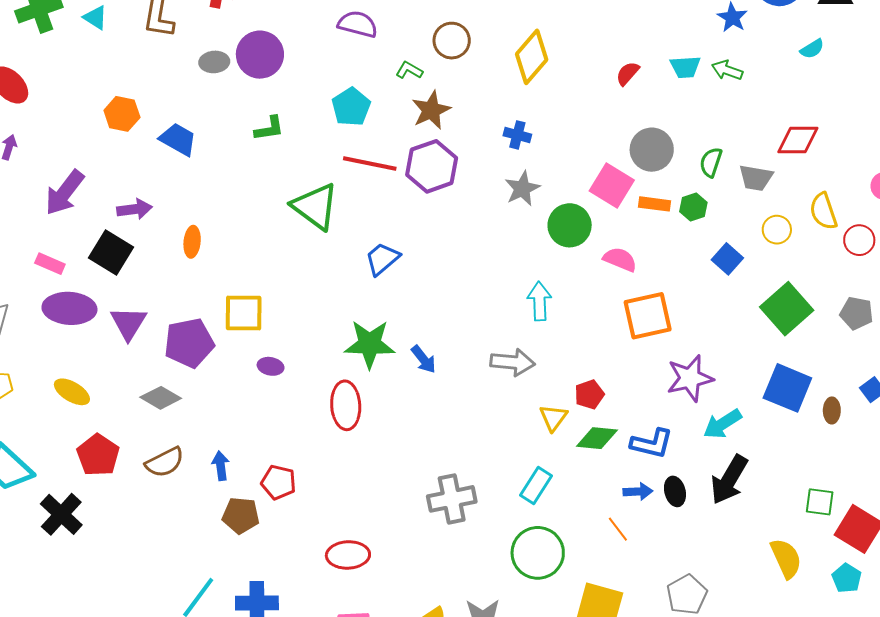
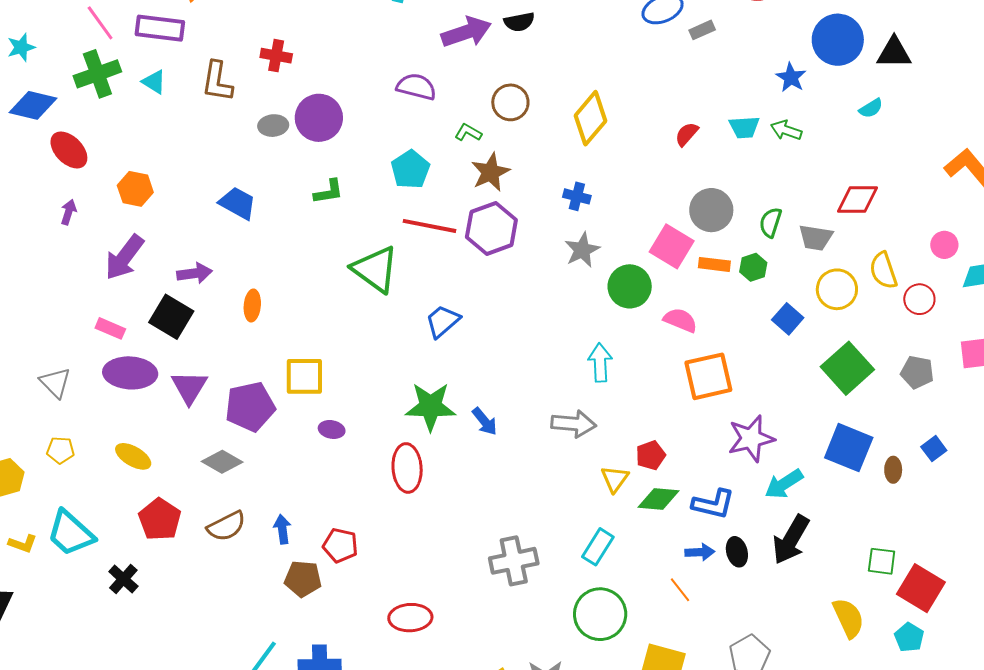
orange hexagon: (122, 114) -> (135, 189), moved
yellow circle: (777, 230) -> (837, 289), size x1.4
black cross: (61, 514) -> (123, 579), size x0.7

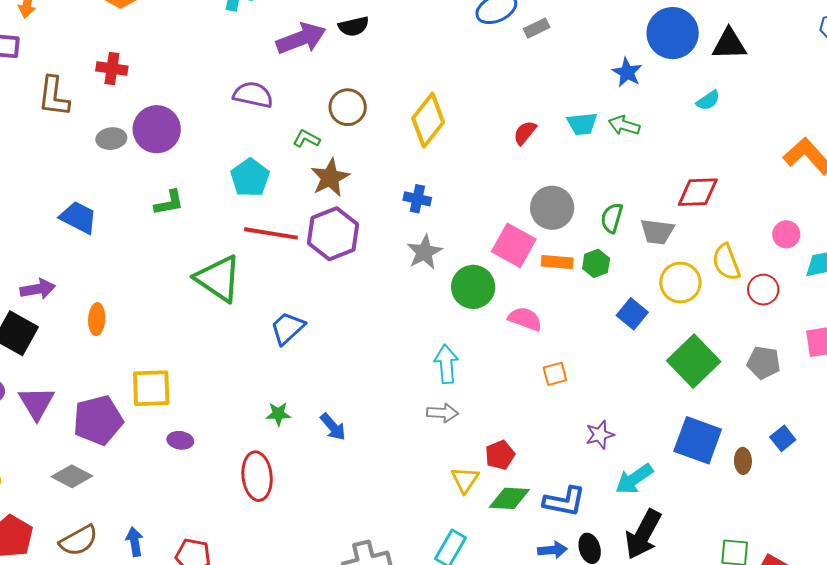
orange square: (708, 376) -> (555, 374), size x0.5
green star: (431, 407) -> (278, 414), size x0.5
gray arrow: (574, 424) -> (442, 413), moved, size x0.7
purple star: (751, 439) -> (600, 435), size x0.6

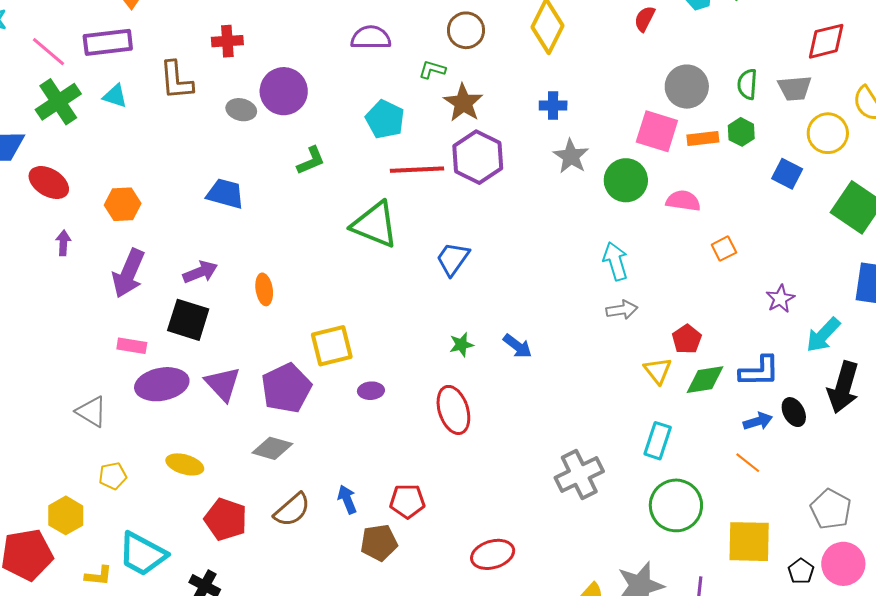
gray ellipse: (111, 139) -> (241, 110), turned 32

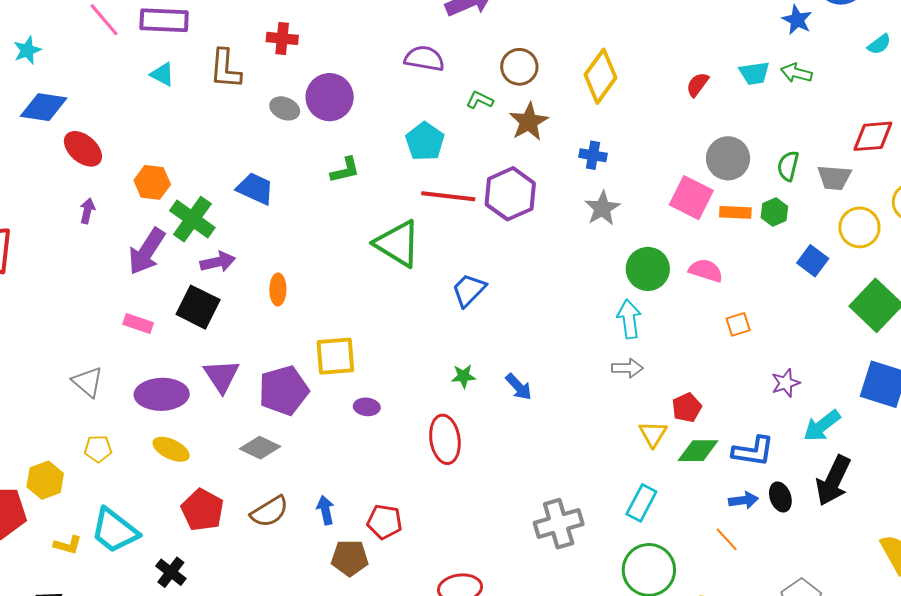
green cross: (58, 102) -> (192, 219), moved, turned -30
brown star: (463, 103) -> (529, 122), moved
green circle: (626, 180) -> (648, 269), moved
purple ellipse: (162, 384) -> (162, 394), moved

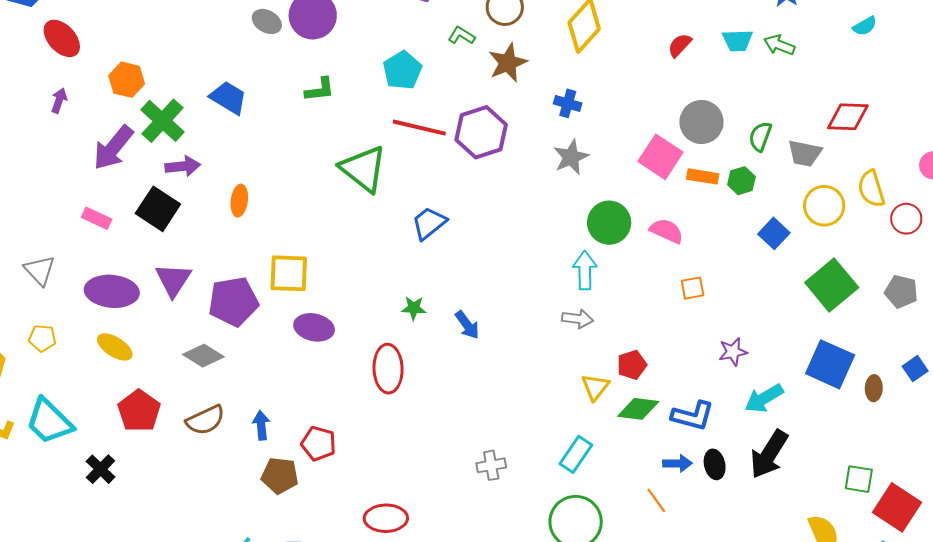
purple ellipse: (367, 407) -> (314, 327), size x1.5
gray cross: (559, 524) -> (491, 465), size x0.6

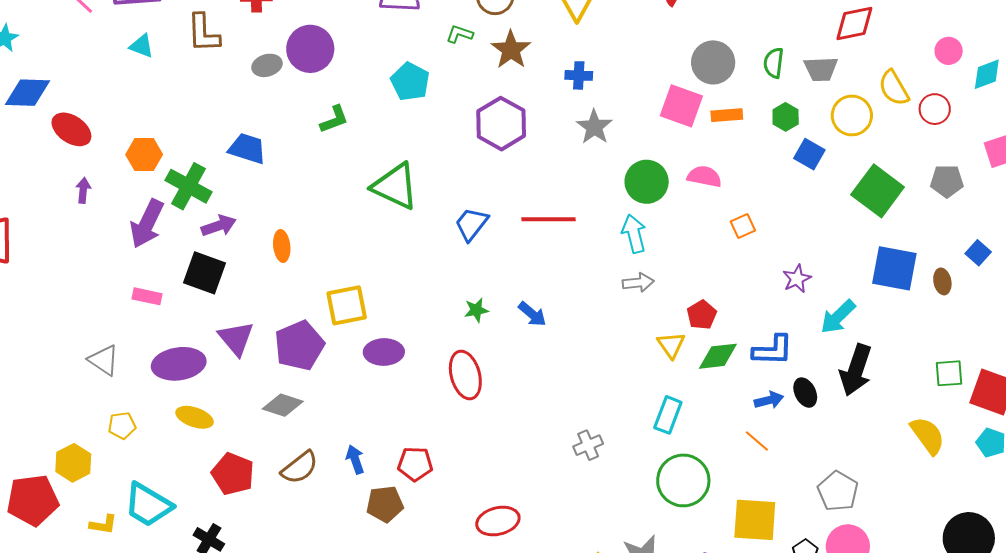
gray ellipse: (267, 21) -> (267, 65), turned -32
red line: (419, 128) -> (549, 219), moved
green hexagon: (741, 181) -> (786, 117), moved

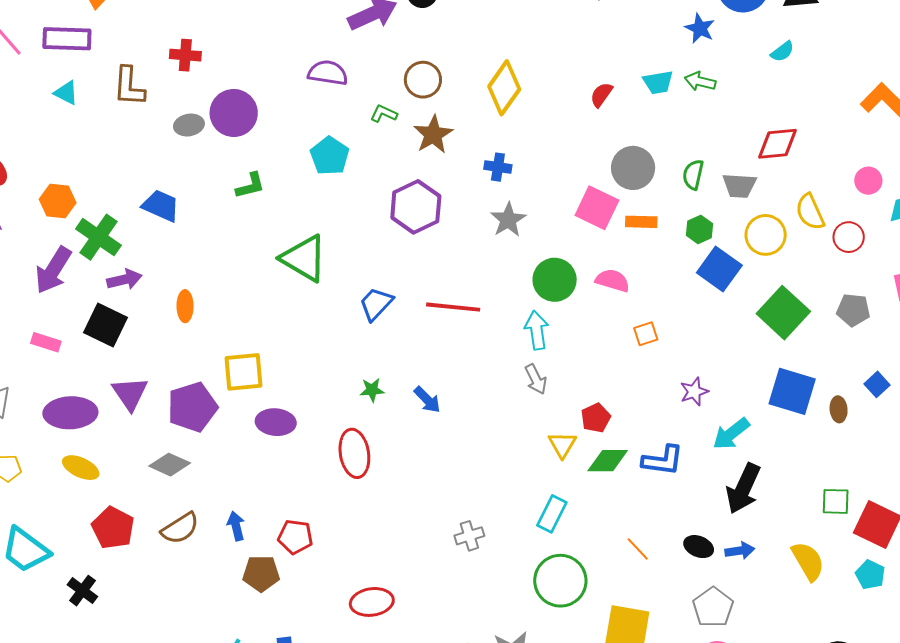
blue square: (809, 154) -> (719, 269), size x1.4
gray arrow: (638, 283) -> (536, 379), turned 64
black ellipse: (805, 393) -> (699, 547), moved, turned -48
blue arrow: (769, 400) -> (740, 551), moved

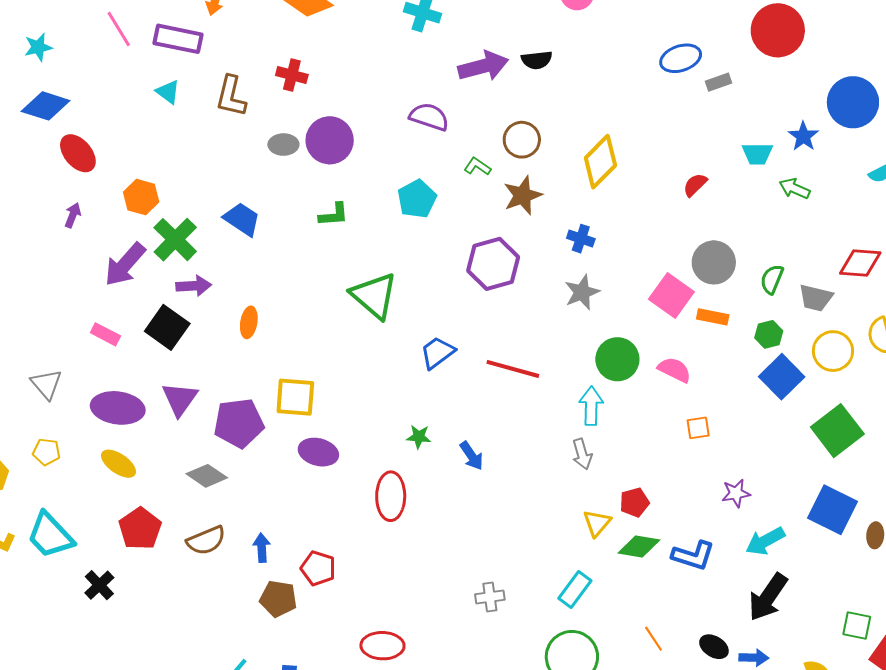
cyan trapezoid: (658, 82) -> (757, 154), moved

